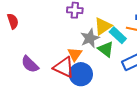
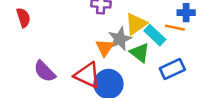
orange triangle: (75, 54) -> (105, 48), moved

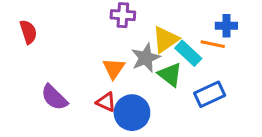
orange triangle: (105, 48) -> (114, 68), moved
red triangle: (87, 75) -> (106, 102), size x0.6

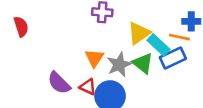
gray star: (146, 58) -> (119, 65), moved
blue rectangle: (210, 94) -> (173, 58), moved
purple semicircle: (54, 97) -> (59, 83), moved

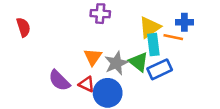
yellow triangle: (139, 33) -> (150, 27), moved
cyan rectangle: (158, 45) -> (153, 45), turned 40
blue rectangle: (173, 58) -> (160, 69), moved

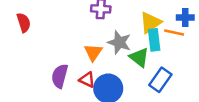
gray star: (116, 63) -> (119, 42), moved, turned -30
blue rectangle: (160, 69) -> (160, 80), moved, turned -30
purple semicircle: (59, 80) -> (60, 76), turned 60

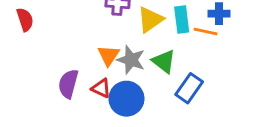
yellow triangle: (150, 23) -> (150, 20), moved
cyan rectangle: (154, 40) -> (182, 20), moved
gray star: (119, 42) -> (131, 60), moved

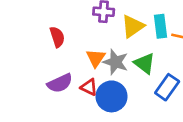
red semicircle: (25, 20) -> (57, 37), moved
purple semicircle: (68, 84) -> (60, 83), turned -130

